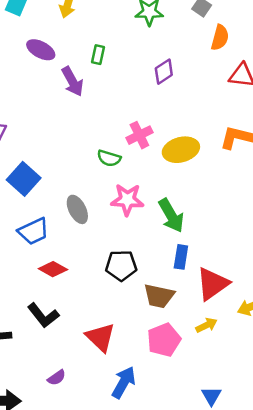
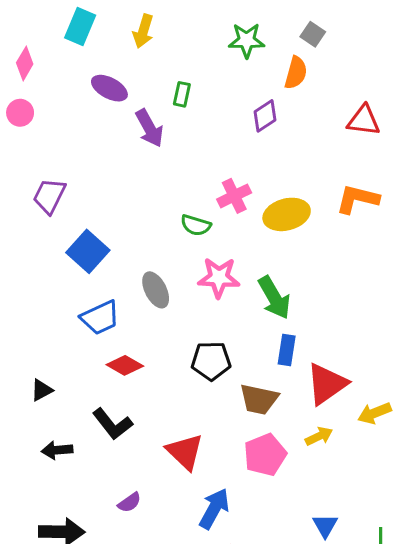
orange semicircle: (220, 38) -> (296, 73), moved

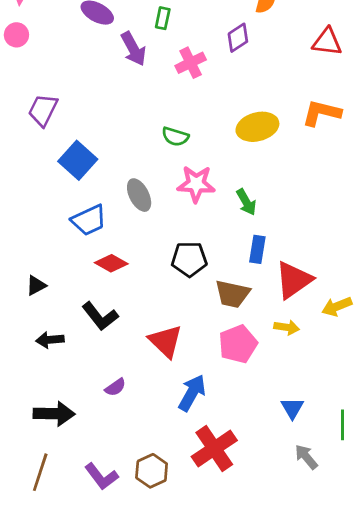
pink cross: (234, 196) -> (191, 63), moved
green arrow: (274, 298) -> (246, 202), size x0.7
yellow arrow: (319, 436) -> (287, 327), turned 35

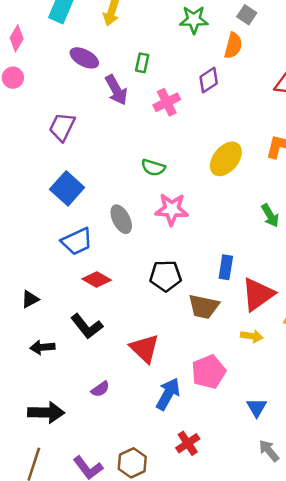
purple trapezoid: (43, 110) -> (62, 127), moved
yellow ellipse: (257, 127) -> (226, 159), turned -36
green arrow: (246, 202) -> (270, 216), moved
pink pentagon: (238, 344) -> (209, 372), moved
red cross: (214, 449) -> (188, 443), size x0.6

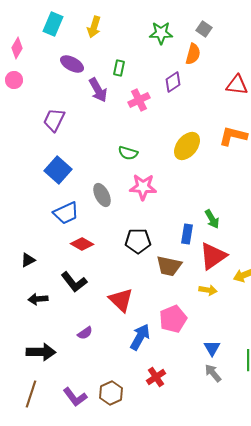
green arrow: (270, 216) -> (212, 219), moved
gray arrow: (269, 451) -> (213, 373), moved

